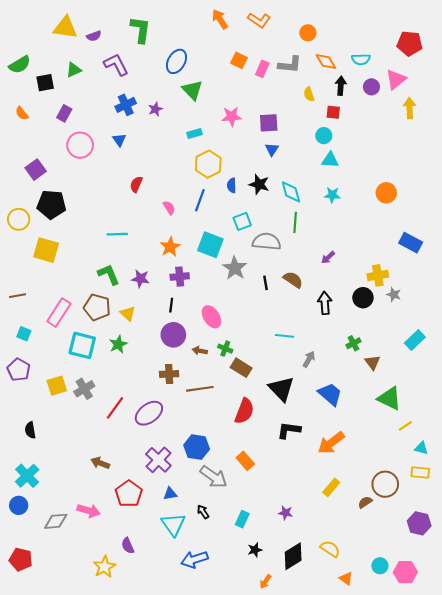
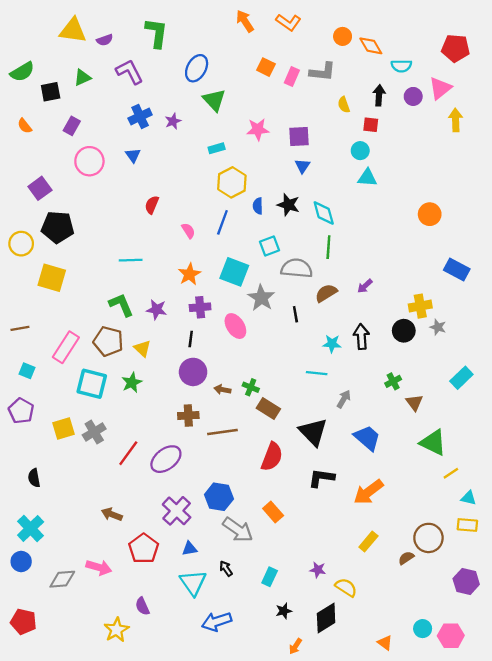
orange diamond: (326, 61) -> (371, 46), moved
cyan star: (332, 195) -> (332, 344), moved
brown semicircle: (293, 280) -> (326, 293), moved, turned -66
pink ellipse: (211, 317) -> (235, 326), moved
yellow semicircle: (330, 549) -> (346, 587), moved

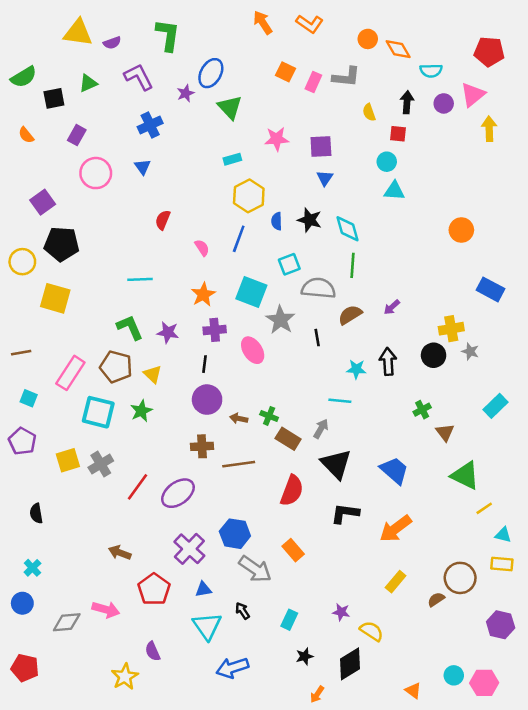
purple star: (173, 121) -> (186, 93), moved
gray arrow: (344, 399) -> (321, 429), moved
cyan cross: (31, 529) -> (32, 568), size x0.6

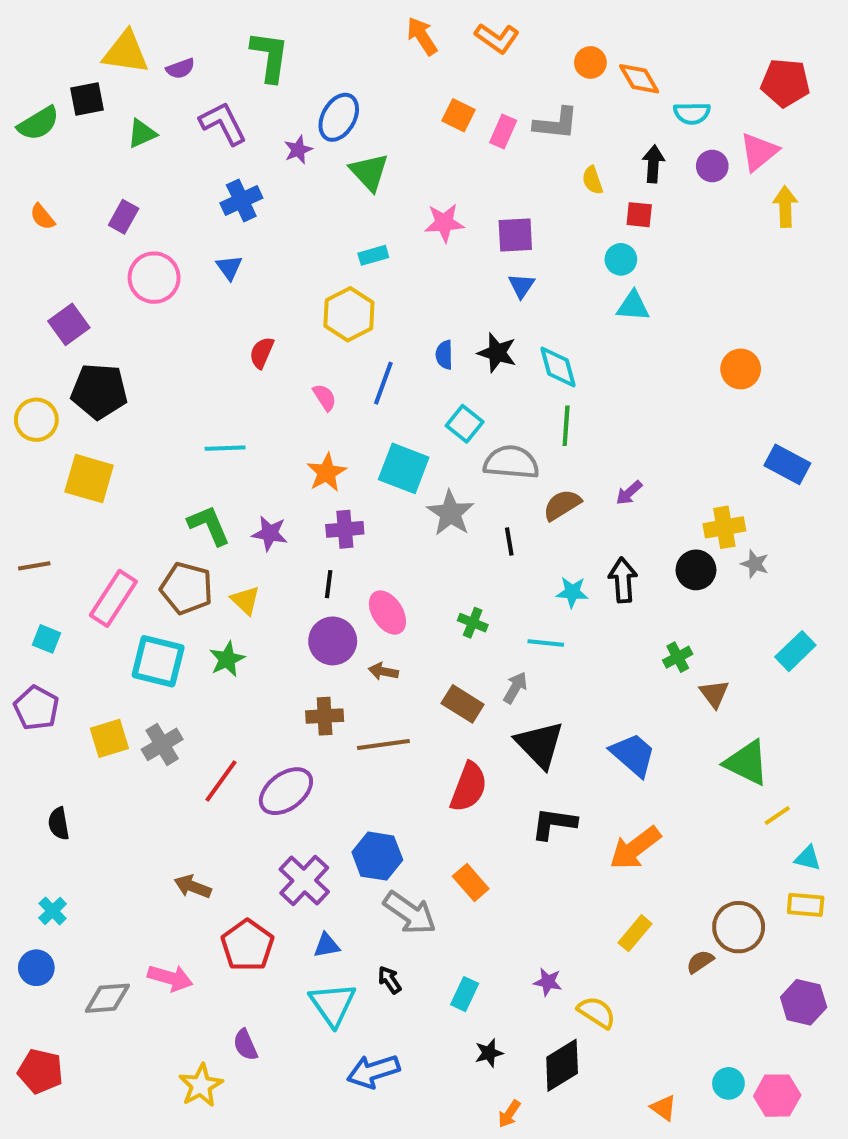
black square: (54, 98) -> (87, 99), moved
yellow hexagon: (249, 196) -> (349, 314), moved
cyan square: (289, 264) -> (465, 424), turned -30
pink ellipse: (253, 350) -> (387, 613), moved
green cross: (269, 416) -> (473, 623), moved

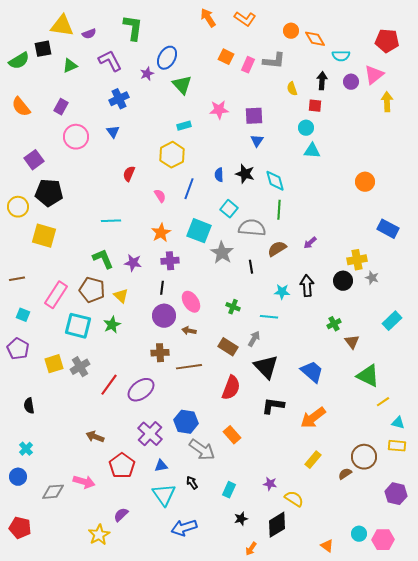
orange semicircle: (42, 217) -> (21, 107), size x1.5
purple semicircle: (245, 1045) -> (121, 515), turned 70

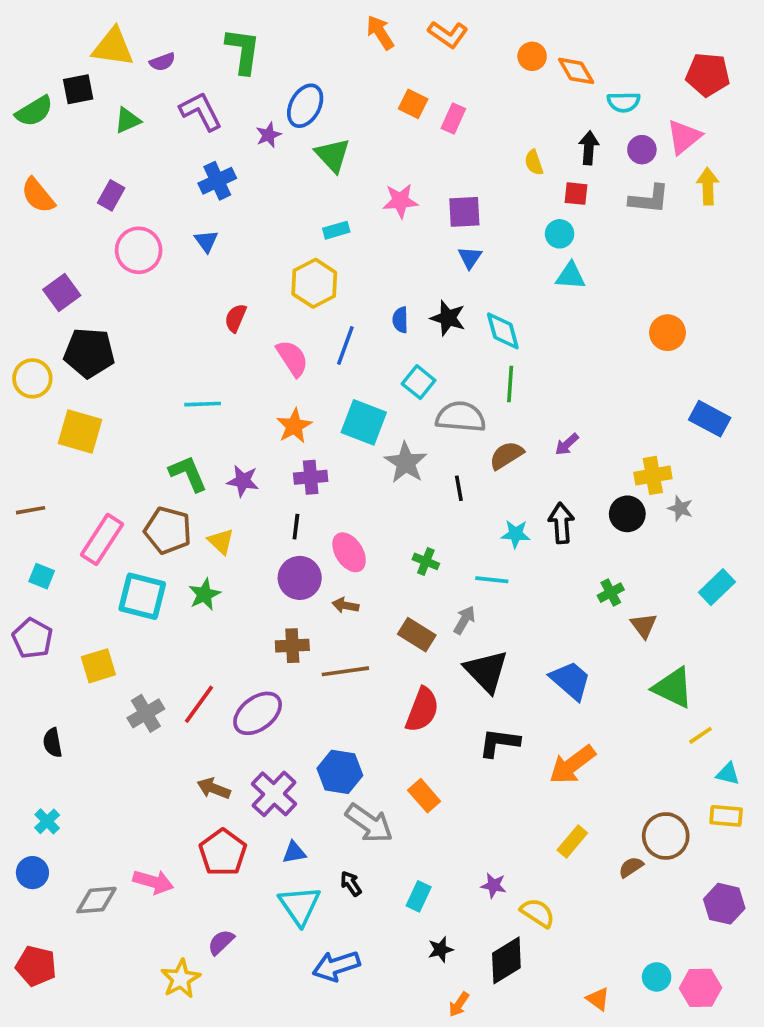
gray L-shape: (274, 61) -> (649, 199), moved
pink semicircle: (160, 196) -> (292, 358), size x1.5
gray cross: (80, 367) -> (146, 713), moved
brown arrow: (95, 437) -> (214, 788), moved

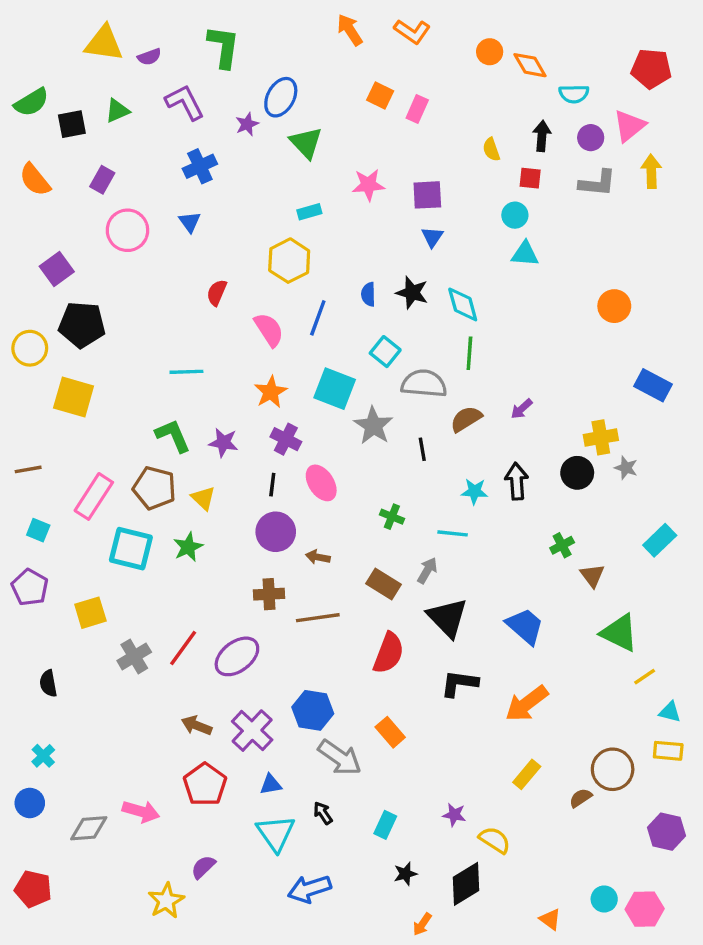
black square: (78, 89) -> (72, 124), moved
purple cross: (311, 477) -> (286, 439), turned 32
pink ellipse: (349, 552) -> (321, 483), moved

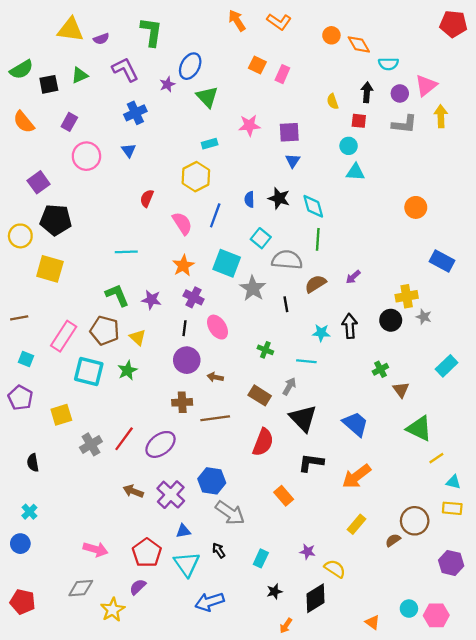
red pentagon: (651, 69) -> (453, 24), moved
orange rectangle: (390, 732) -> (284, 496), moved
red pentagon: (205, 784) -> (147, 553), moved
gray diamond: (89, 828) -> (81, 588), moved

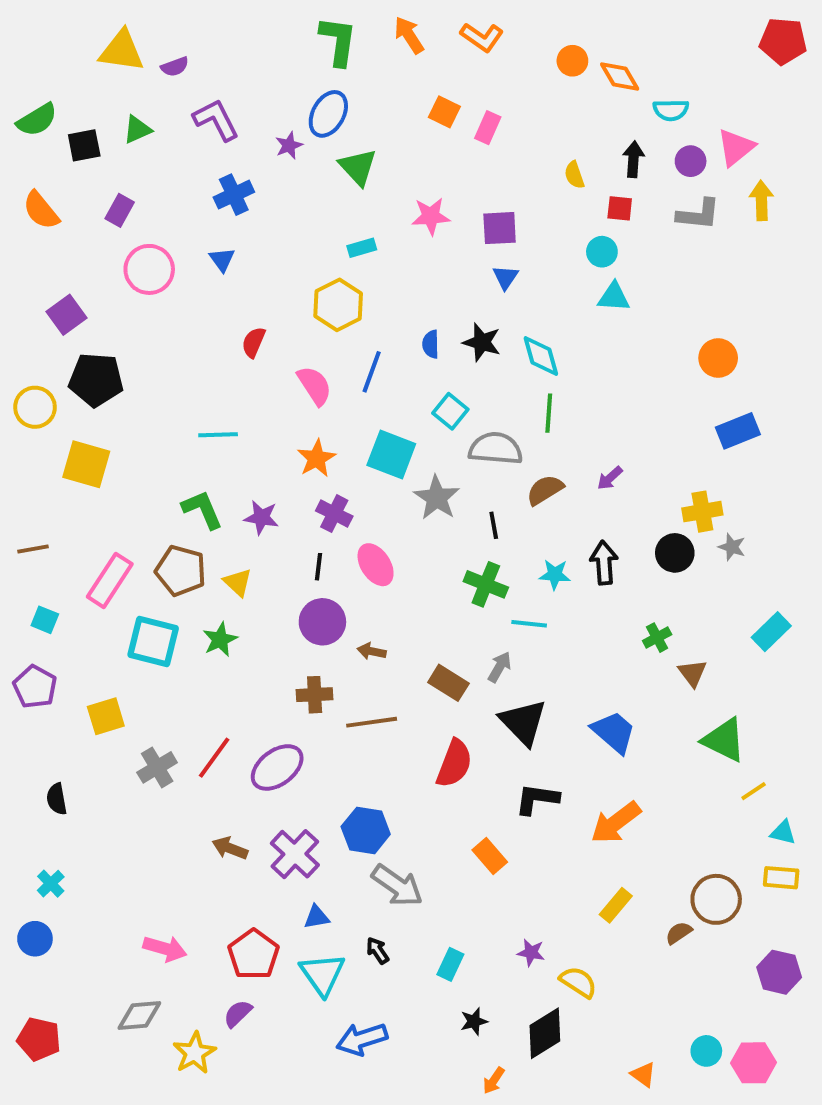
green L-shape: (151, 32) -> (338, 41), moved
blue rectangle: (442, 261) -> (738, 431), moved, turned -50
green cross: (265, 350) -> (486, 584), moved, size x1.5

